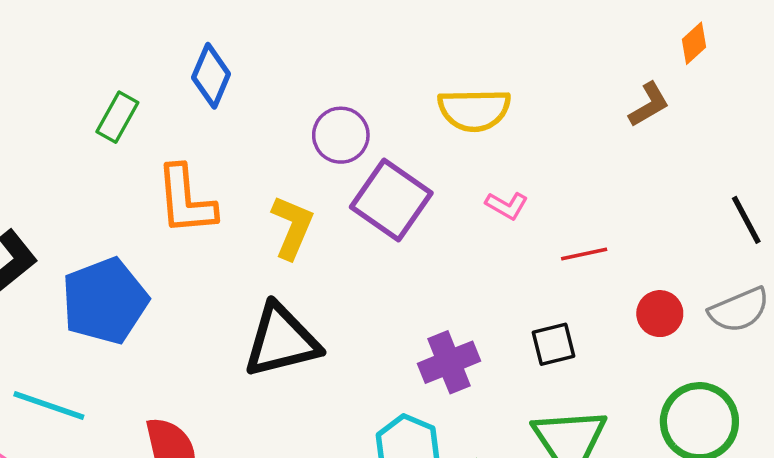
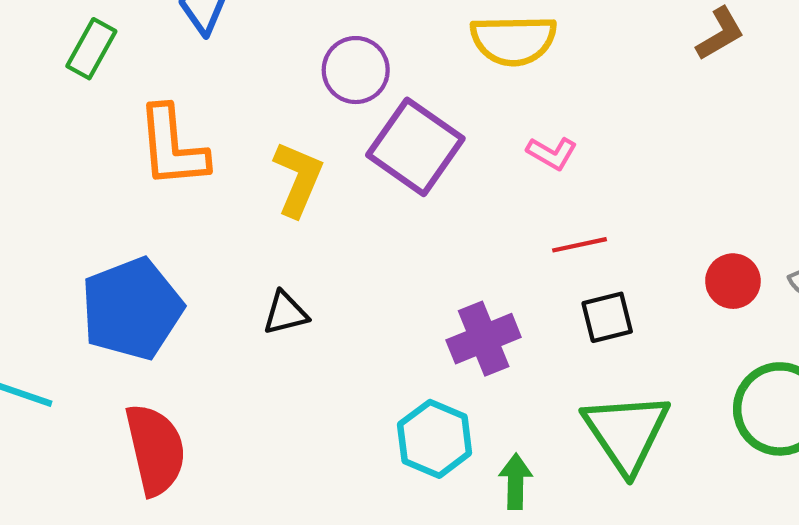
red line: (584, 254) -> (580, 245), moved
blue pentagon: (105, 301) -> (132, 309), moved
black triangle: (281, 341) -> (285, 313), size x0.5

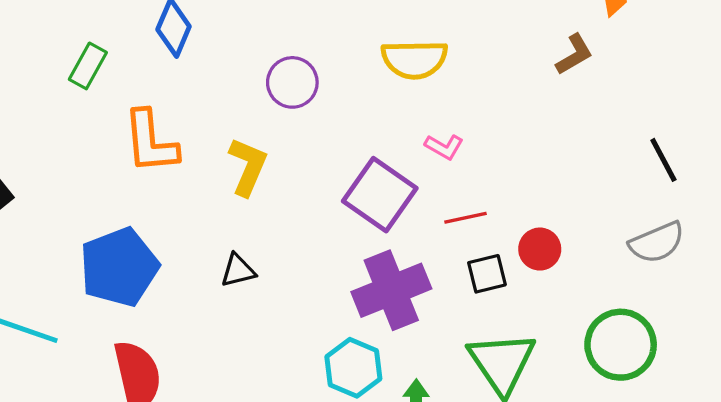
purple square: (415, 147) -> (380, 195), moved
red circle: (733, 281) -> (540, 249), moved
purple cross: (484, 339) -> (391, 290), size x1.4

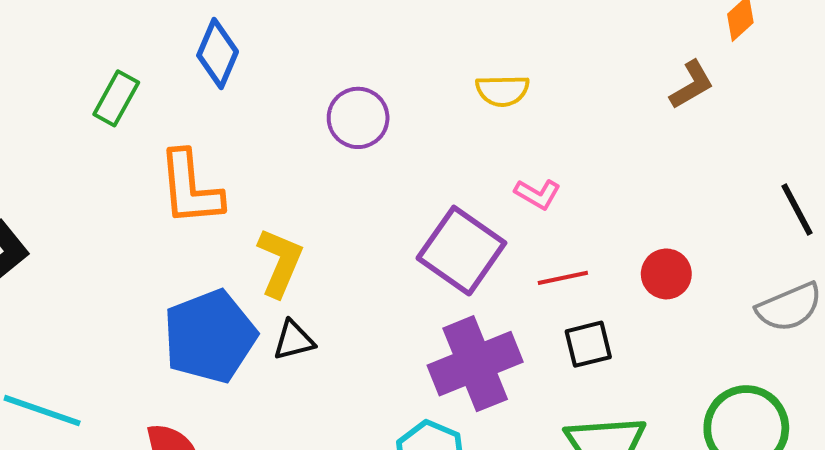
yellow semicircle: (414, 59) -> (502, 91), size x0.7
yellow L-shape: (248, 167) -> (280, 262), moved
red circle: (540, 249) -> (666, 274), moved
blue pentagon: (119, 267) -> (210, 336), moved

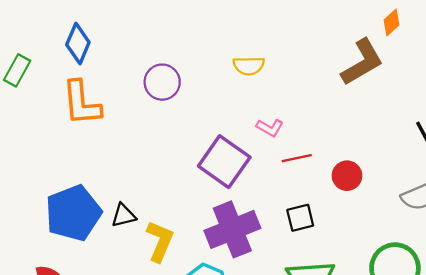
brown L-shape: (692, 85) -> (362, 62), size x1.6
orange L-shape: (190, 188) -> (81, 103), moved
yellow L-shape: (280, 262) -> (160, 241), moved
red line: (563, 278) -> (297, 158), moved

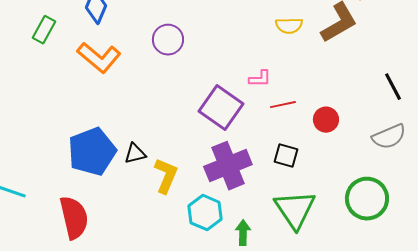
yellow semicircle: (249, 66) -> (289, 26), moved
orange L-shape: (81, 103) -> (99, 58), turned -45
pink L-shape: (270, 128) -> (260, 79), turned -30
black square: (300, 218) -> (286, 156), turned 30

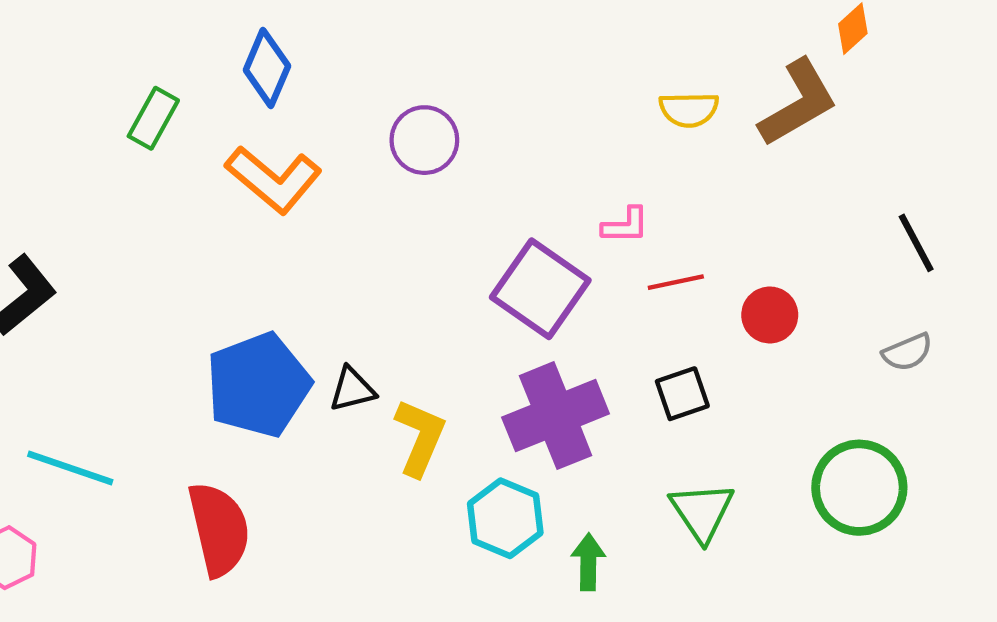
gray semicircle: (389, 137) -> (907, 352), size x0.7
black square: (286, 156) -> (682, 394), turned -35
green triangle: (295, 210) -> (702, 512), size x0.7

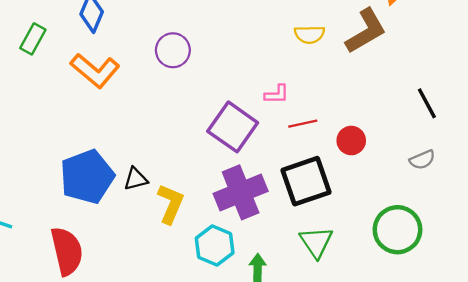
black square: (682, 394) -> (306, 181), size x1.8

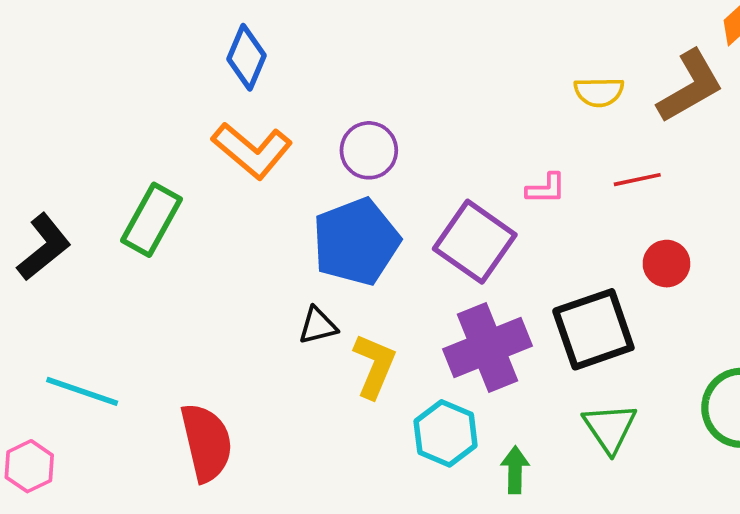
green rectangle: (33, 39) -> (152, 220), moved, size x1.4
purple circle: (173, 50) -> (369, 150), moved
red line: (303, 124) -> (637, 180), moved
blue pentagon: (87, 177) -> (356, 242), moved

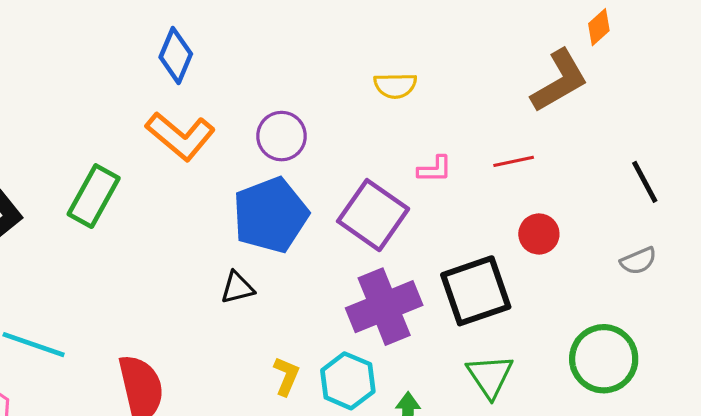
yellow semicircle: (599, 92) -> (395, 86), moved
yellow L-shape: (374, 366) -> (286, 376), moved, size x0.7

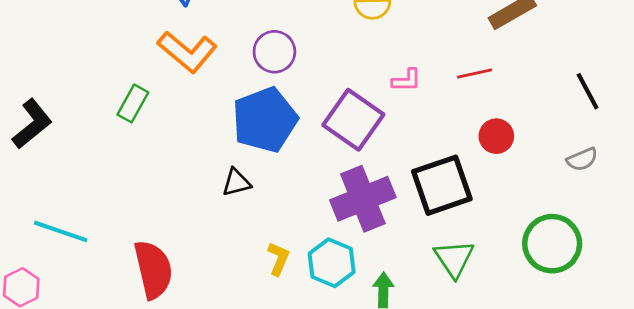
green rectangle: (94, 196) -> (133, 103), moved, size x0.7

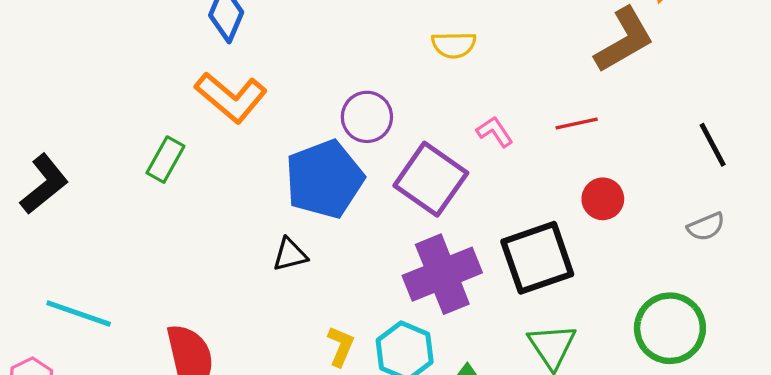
purple circle: (274, 52) -> (367, 117), moved
pink L-shape: (406, 80) -> (495, 132), turned -124

